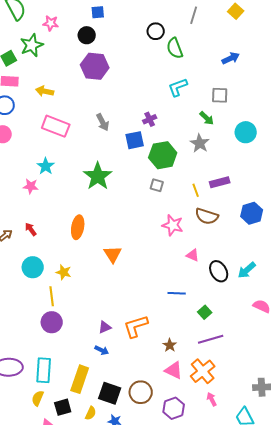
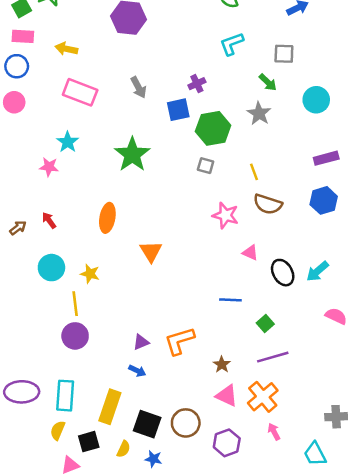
purple rectangle: (220, 182) -> (326, 158), moved

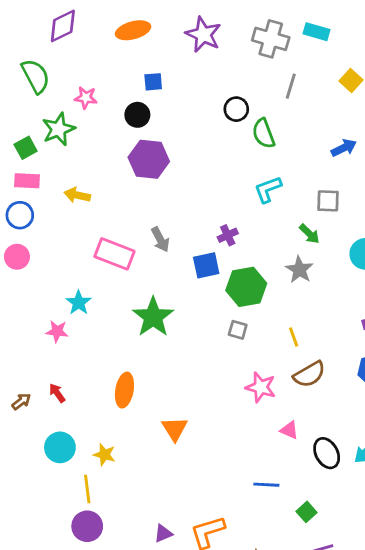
pink rectangle: (80, 92) -> (114, 254), moved
brown semicircle: (268, 204) -> (309, 374), turned -48

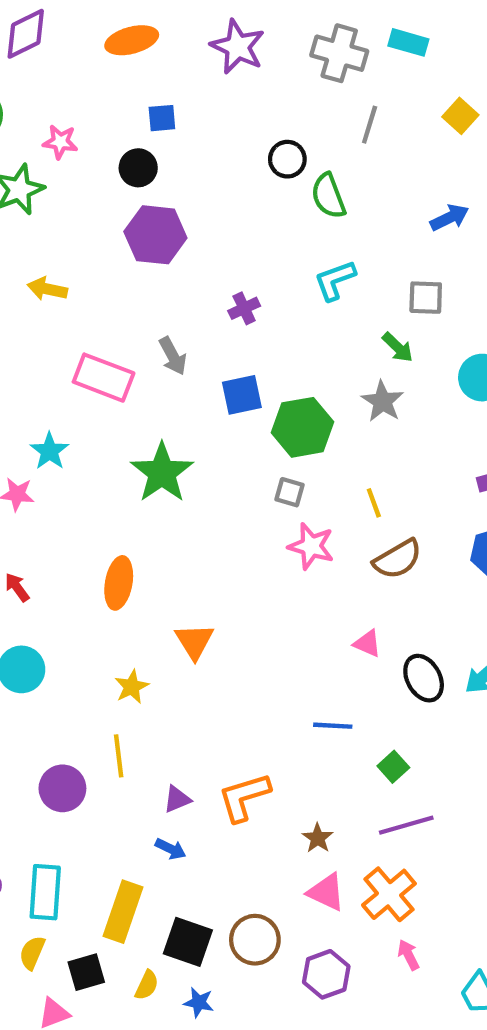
purple cross: (228, 235) -> (244, 308), moved
pink star: (261, 387) -> (311, 546), moved
yellow star: (104, 455) -> (132, 687), moved, turned 30
yellow line: (87, 489) -> (119, 756), moved

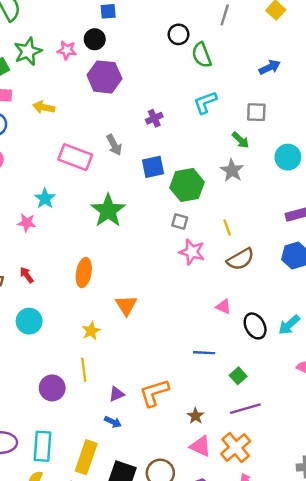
pink star: (60, 142) -> (67, 50), moved

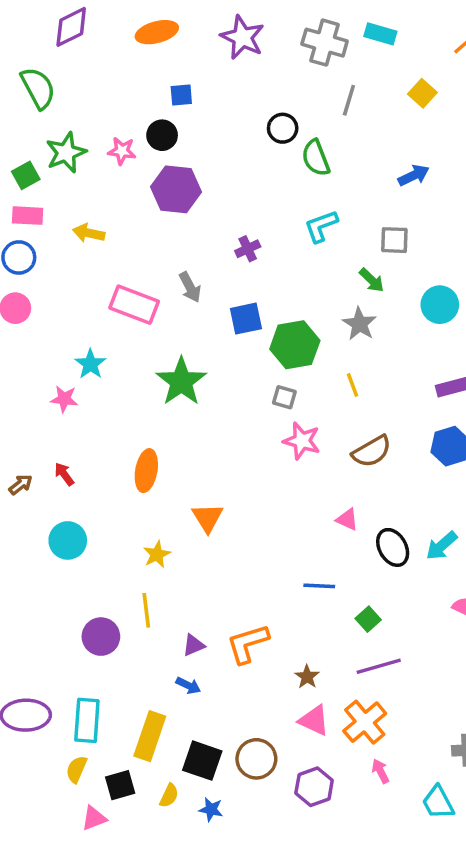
yellow line: (227, 228) -> (352, 385), moved

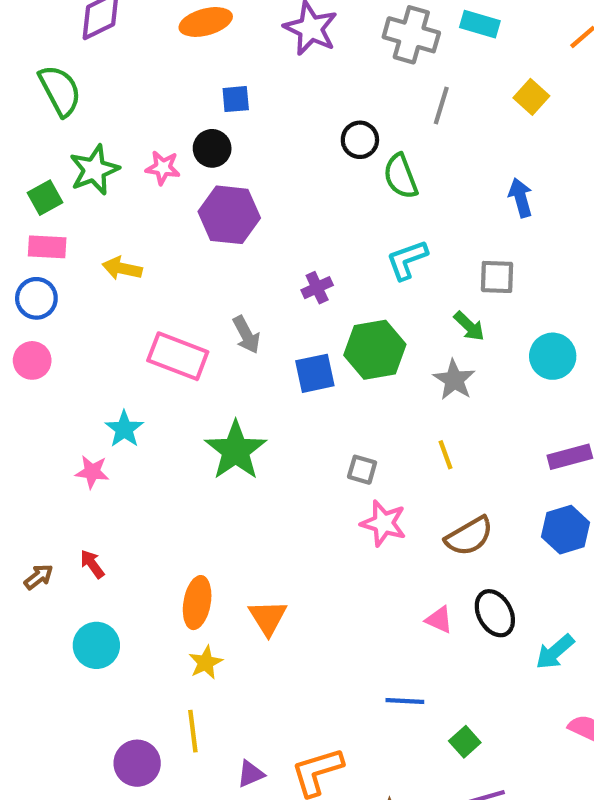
blue arrow: (414, 175) -> (521, 198), turned -80
green hexagon: (295, 345) -> (375, 350), moved
orange ellipse: (146, 471) -> (197, 603), moved
black ellipse: (393, 547) -> (495, 613), moved

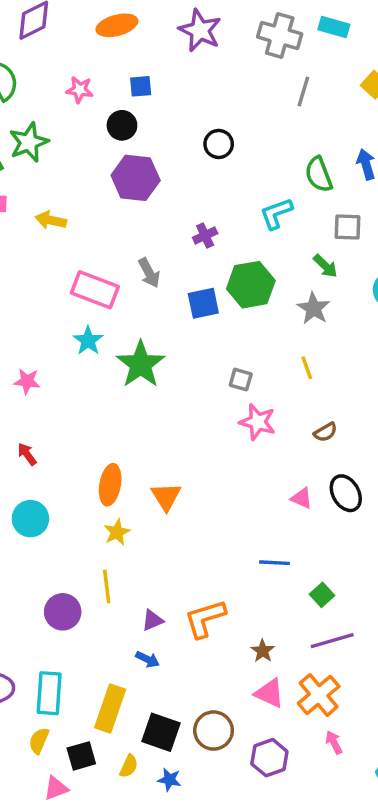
black circle: (360, 140) -> (219, 144), moved
pink star: (163, 168) -> (80, 90), moved
green semicircle: (401, 176) -> (319, 174), moved
cyan star: (124, 429) -> (88, 341), moved
brown semicircle: (469, 536) -> (325, 432), size x0.6

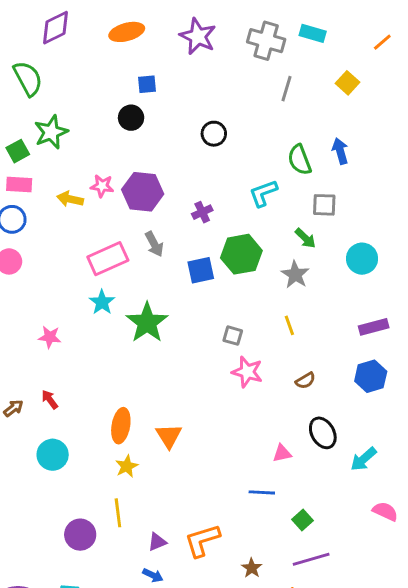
pink star: (80, 90) -> (102, 186), moved
purple hexagon: (136, 178) -> (143, 192), moved
pink rectangle: (95, 290) -> (108, 259), turned -45
pink triangle: (302, 498) -> (282, 453), moved, turned -36

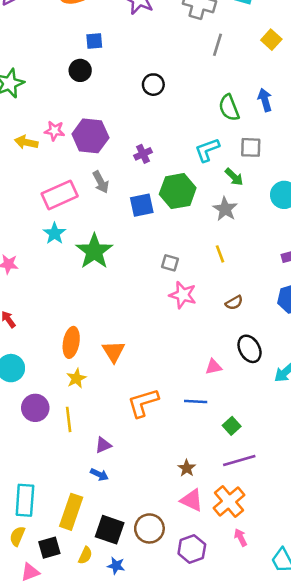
cyan L-shape: (263, 193) -> (207, 150), moved
purple circle: (80, 535) -> (35, 408), moved
orange L-shape: (202, 540) -> (143, 403), moved

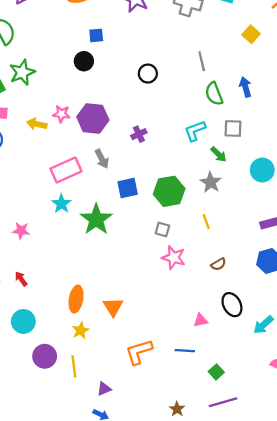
gray line: (217, 45) -> (202, 61), moved, turned -30
green hexagon: (178, 191) -> (169, 191), moved
blue square: (142, 205) -> (128, 188), moved

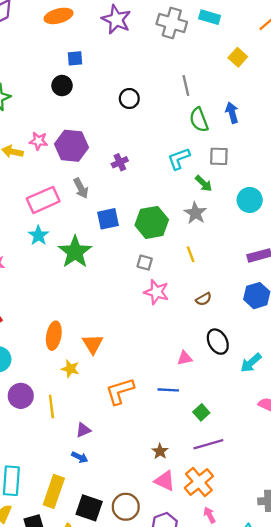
yellow star: (81, 330) -> (70, 369), moved, turned -30

